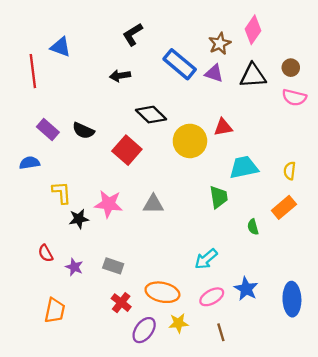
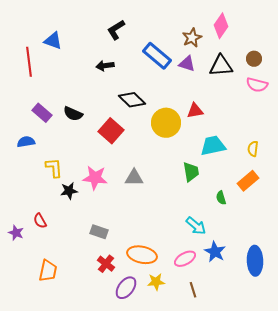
cyan arrow: (206, 259) -> (196, 226), moved, turned -100
purple star: (74, 267) -> (16, 233), moved

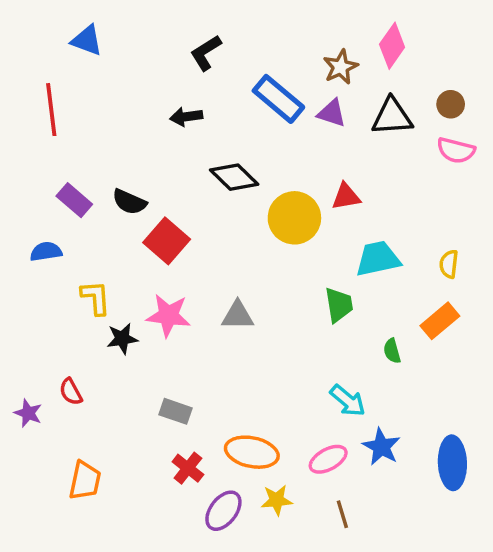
blue triangle: (53, 41) -> (87, 40), moved
red square: (111, 131) -> (167, 241), moved

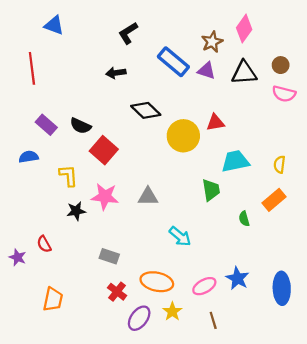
yellow L-shape: (96, 298) -> (68, 176), moved
cyan arrow: (348, 401) -> (180, 236), moved
yellow star: (277, 500) -> (172, 312), turned -30

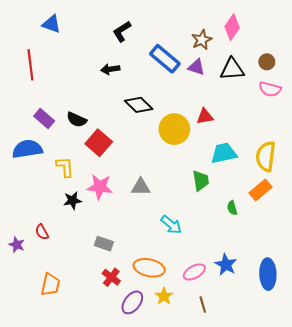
blue semicircle: (29, 157) -> (27, 149), size x1.6
yellow semicircle: (280, 165) -> (266, 156), size x1.8

